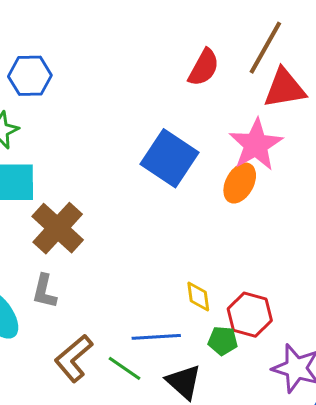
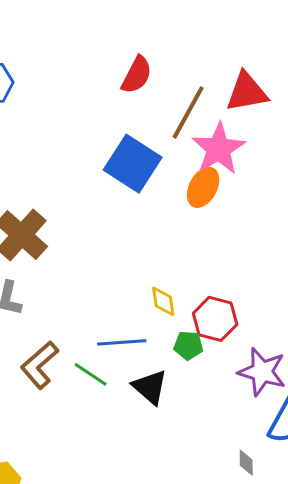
brown line: (265, 48) -> (188, 112), moved
red semicircle: (204, 67) -> (137, 75), moved

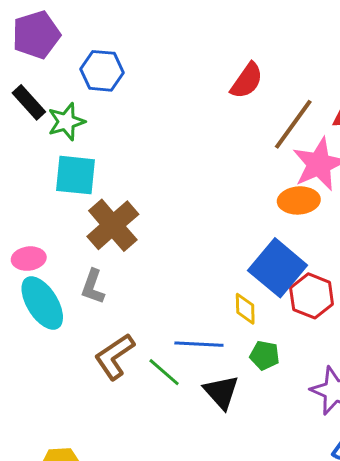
blue square: (133, 164) -> (278, 268), moved
orange ellipse: (203, 187) -> (299, 200), turned 51
red hexagon: (215, 319) -> (312, 296), moved

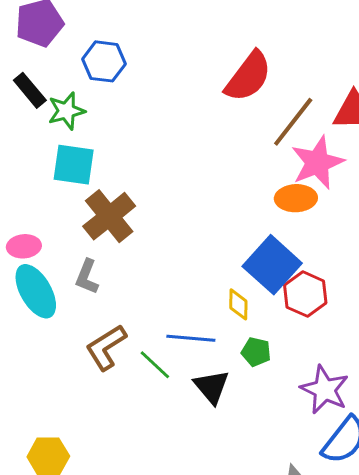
red semicircle: (247, 81) -> (248, 77), size x1.4

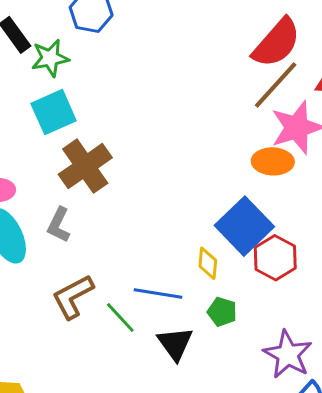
red semicircle: (248, 77) -> (277, 43), moved
cyan square: (74, 165) -> (54, 112), turned -36

